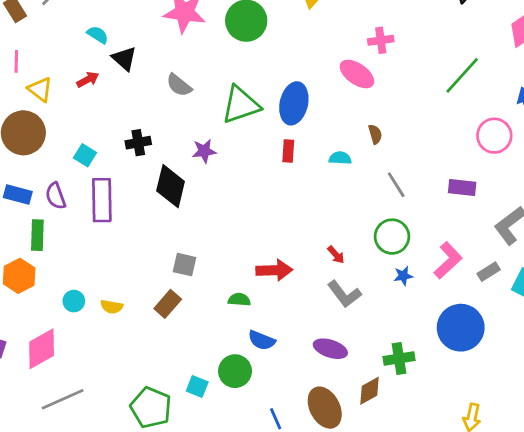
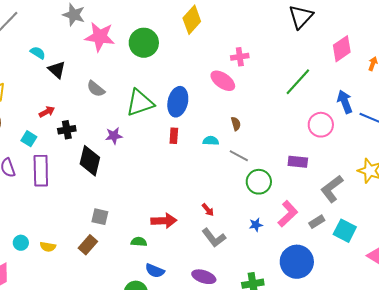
red arrow: (88, 80) -> (47, 112), moved
gray line: (396, 185) -> (239, 156), moved, turned -30
green circle: (392, 237) -> (259, 182), moved

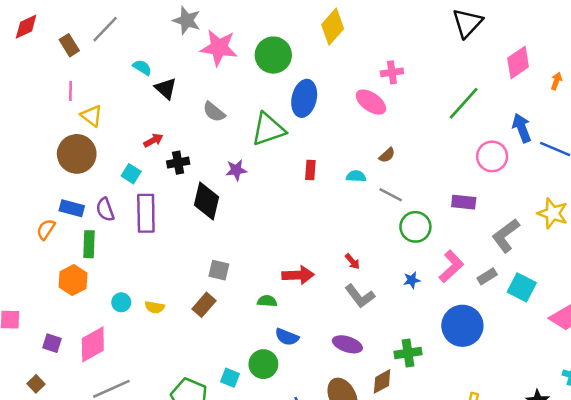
blue ellipse: (178, 102) -> (304, 98), moved
brown semicircle: (236, 124) -> (387, 155), turned 64

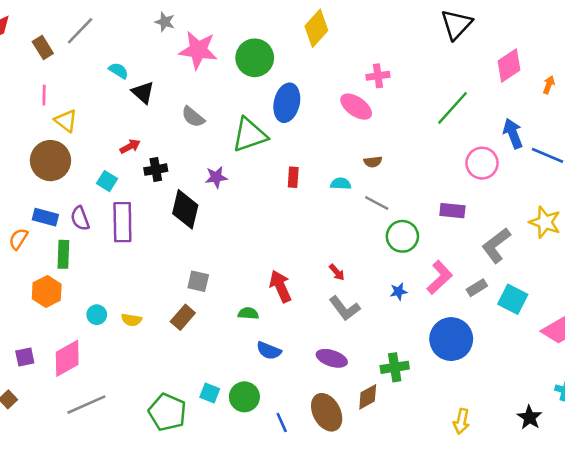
gray star: (187, 20) -> (165, 22), size x0.7
brown semicircle: (387, 155) -> (373, 162), turned 35
red arrow: (298, 275) -> (280, 286), turned -112
purple square: (52, 343) -> (25, 357), turned -30
green circle: (263, 364) -> (244, 397), moved

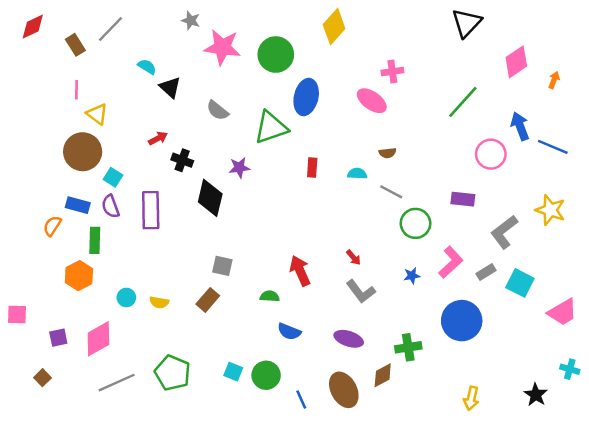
black cross: (156, 170) -> (182, 160), turned 30
cyan square: (107, 181) -> (113, 177), moved
green pentagon: (167, 412) -> (173, 373), moved

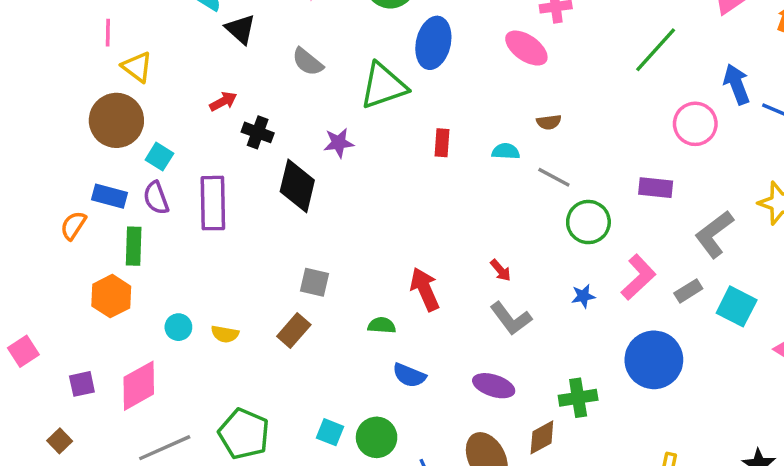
pink square: (17, 315) -> (23, 351), turned -35

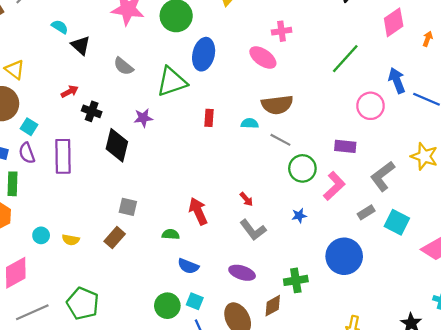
brown semicircle: (549, 122) -> (277, 105), size x2.0
pink L-shape: (638, 277) -> (334, 186), moved
cyan square: (330, 432) -> (195, 301), moved

